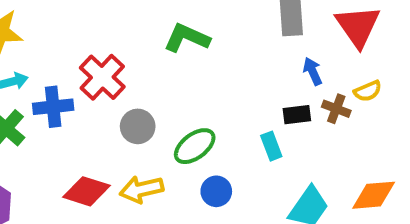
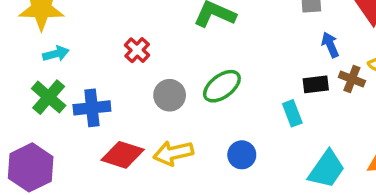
red cross: (102, 77) -> (137, 50), size x0.6
blue cross: (53, 107) -> (92, 108), moved
green ellipse: (195, 146) -> (222, 86), moved

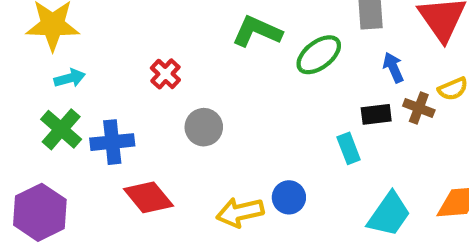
green ellipse: (222, 86) -> (319, 55), moved
yellow arrow: (173, 153) -> (240, 212), moved
red diamond: (123, 155) -> (148, 197), turned 33

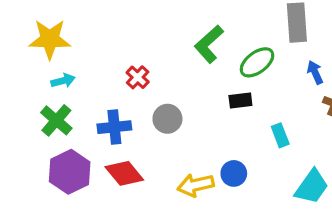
green L-shape: (257, 31) -> (209, 44), turned -66
black rectangle: (376, 114) -> (240, 100), moved
blue cross: (112, 142) -> (114, 127), moved
purple hexagon: (40, 212) -> (70, 172), moved

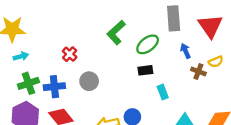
black rectangle: (240, 100) -> (145, 70), moved
green cross: (56, 120) -> (28, 83), moved, turned 30

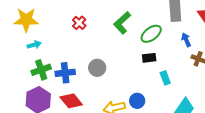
red cross: (70, 54) -> (79, 23), moved

